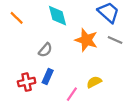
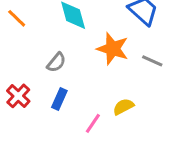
gray line: (115, 40) -> (152, 61), moved
red cross: (27, 82) -> (18, 96), moved, turned -35

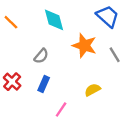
gray line: (152, 61) -> (115, 55), turned 35
pink line: (93, 123) -> (61, 110), moved

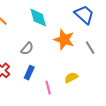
pink line: (61, 110) -> (48, 88), moved, turned -48

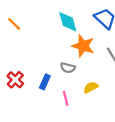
cyan diamond: (38, 18) -> (68, 22), moved
gray semicircle: (27, 49) -> (68, 68), moved, turned 64

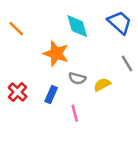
orange star: (83, 46) -> (56, 53), moved
yellow semicircle: (91, 87) -> (102, 85), moved

